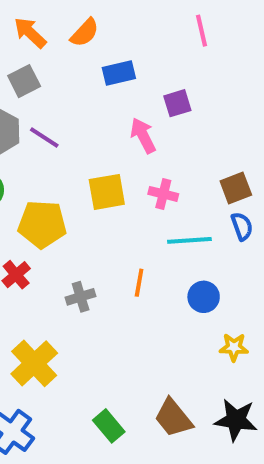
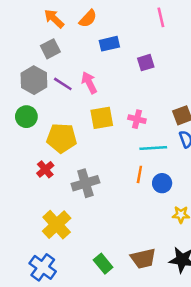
pink arrow: (143, 135) -> (89, 83), moved
orange line: (139, 283) -> (139, 174), moved
gray cross: (81, 297) -> (85, 183), size x1.5
brown trapezoid: (173, 418) -> (143, 259), turned -64

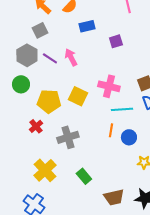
yellow square: (102, 118) -> (78, 96), moved, turned 36
pink cross: (137, 119) -> (109, 86), size x1.5
green rectangle: (103, 264) -> (84, 176), moved

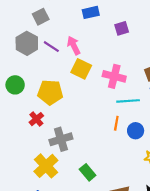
green circle: (21, 84) -> (15, 85), moved
yellow square: (78, 96) -> (81, 69), moved
gray cross: (68, 137) -> (61, 139), moved

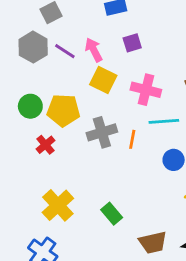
purple square: (122, 28) -> (132, 43), moved
green circle: (15, 85) -> (30, 106), moved
orange line: (116, 123) -> (132, 139), moved
gray cross: (61, 139) -> (102, 132), moved

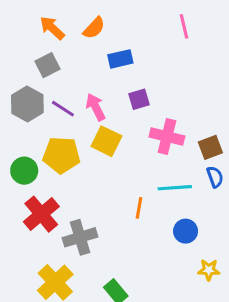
pink cross: (146, 90) -> (167, 136), moved
yellow pentagon: (63, 110) -> (61, 155), moved
gray cross: (102, 132) -> (80, 237), moved
red cross: (45, 145) -> (41, 214), size x1.6

